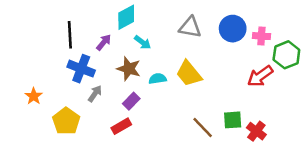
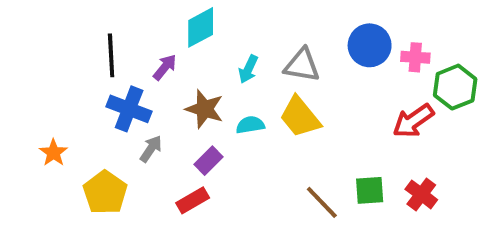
gray triangle: (190, 27) -> (302, 65), moved
cyan arrow: (143, 42) -> (248, 69), moved, turned 78
red cross: (256, 131) -> (421, 194), moved

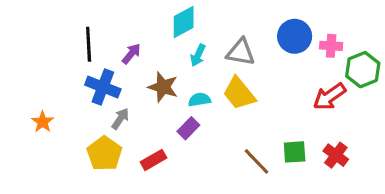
cyan diamond: (201, 27) -> (184, 22), moved
purple rectangle: (209, 161) -> (188, 128), moved
yellow pentagon: (105, 192) -> (104, 154), moved

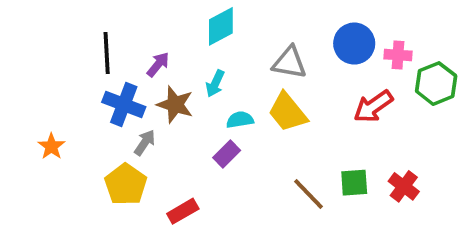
cyan arrow: (198, 55) -> (215, 84), moved
brown star: (163, 87) -> (175, 104), moved
red arrow: (329, 97) -> (373, 106), moved
red rectangle: (154, 160) -> (183, 211), moved

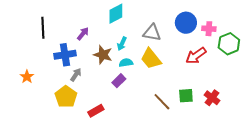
black line: (107, 53) -> (43, 28), moved
cyan arrow: (215, 84) -> (122, 44), moved
blue cross: (124, 104) -> (65, 55), turned -30
brown star: (175, 104) -> (103, 55), moved

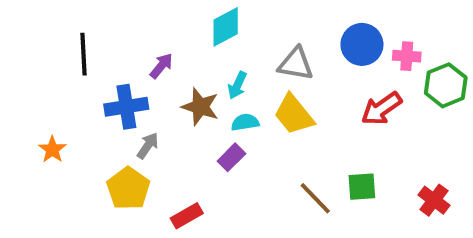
red cross: (212, 98) -> (434, 200), moved

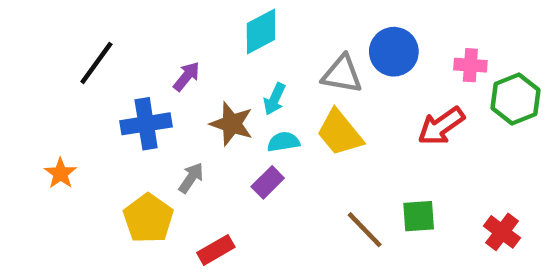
blue circle: (362, 44) -> (394, 52), moved
black line: (83, 54) -> (96, 63), turned 39
gray arrow: (148, 146) -> (191, 178), moved

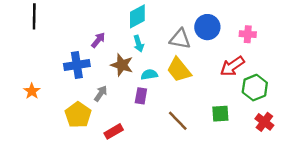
black line: (96, 63) -> (34, 16), moved, turned -35
cyan arrow: (274, 99) -> (139, 44), moved, turned -42
green hexagon: (515, 99) -> (255, 88), moved
purple rectangle: (268, 182) -> (141, 96), turned -35
brown line: (365, 230) -> (178, 121), moved

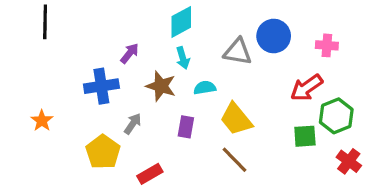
yellow trapezoid: (179, 70) -> (236, 119), moved
cyan semicircle: (149, 75) -> (205, 88), moved
green square: (220, 114) -> (305, 136), moved

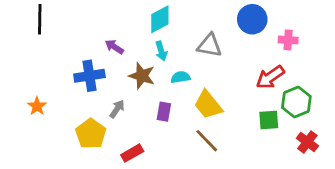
blue circle: (274, 36) -> (252, 19), moved
purple arrow: (130, 53) -> (114, 47), turned -96

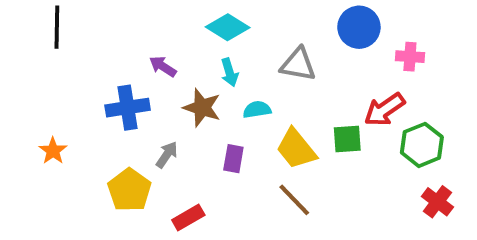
cyan diamond: (160, 19) -> (228, 27), turned 60
green square: (269, 120) -> (347, 139), moved

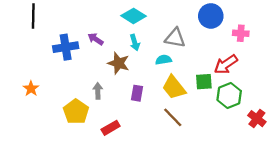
blue cross: (128, 108) -> (66, 47), moved
cyan semicircle: (257, 110) -> (164, 60), moved
green hexagon: (422, 145) -> (229, 95), moved
gray arrow: (167, 155) -> (98, 91), turned -35

